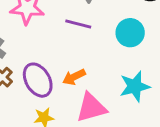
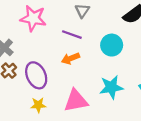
orange arrow: (74, 77) -> (71, 58), moved

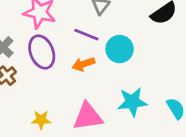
cyan circle: (112, 45) -> (120, 49), moved
purple ellipse: (36, 75) -> (42, 52), moved

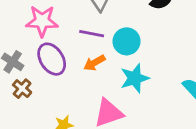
cyan star: (132, 102) -> (135, 78), moved

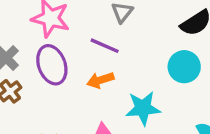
cyan circle: (127, 41) -> (184, 67), moved

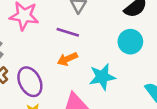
purple ellipse: (52, 65) -> (30, 82), moved

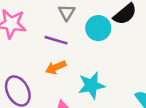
cyan circle: (130, 42) -> (98, 28), moved

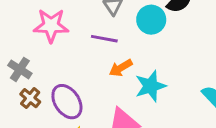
orange arrow: (56, 67) -> (121, 68), moved

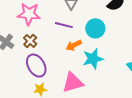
cyan circle: (151, 20) -> (95, 28), moved
brown cross: (30, 98) -> (30, 41), moved

